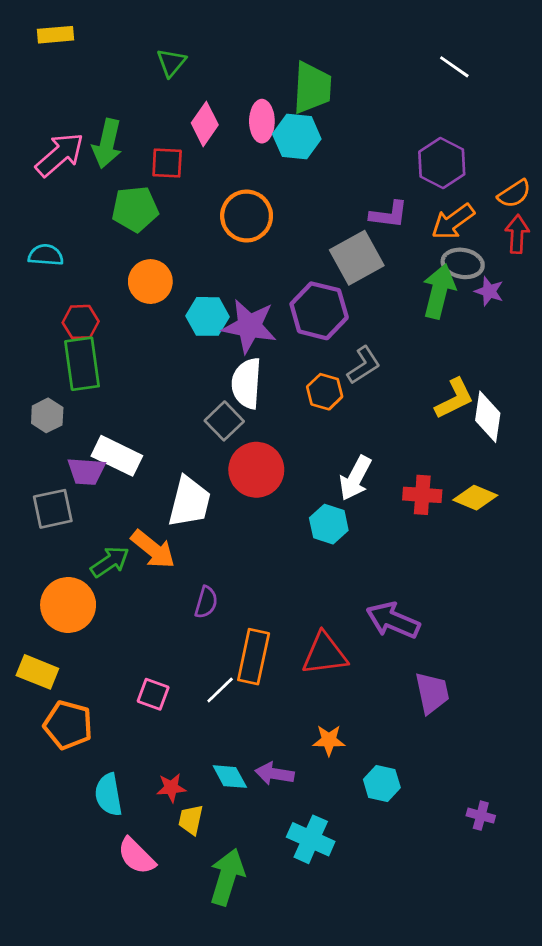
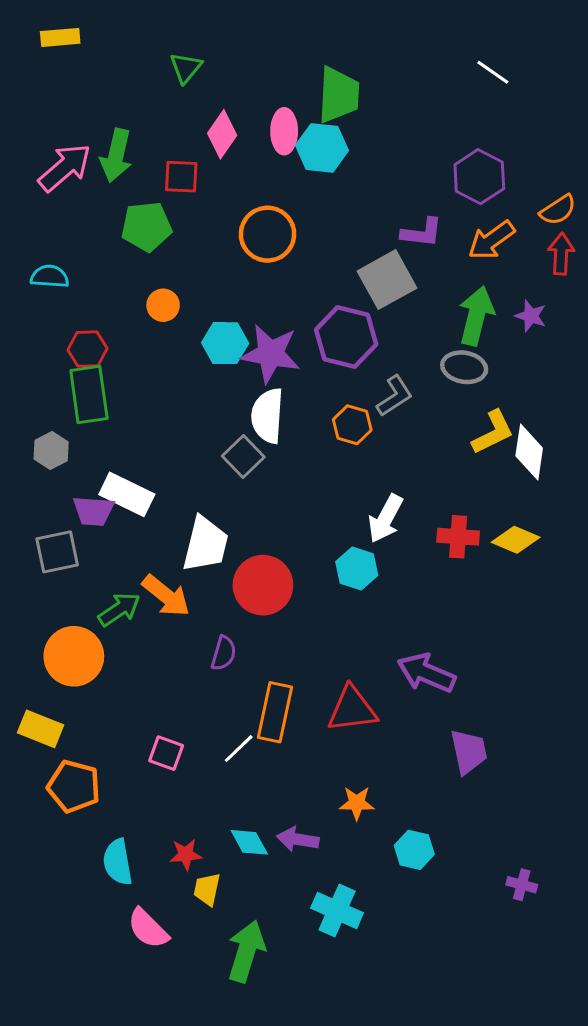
gray ellipse: (463, 263) -> (464, 367), moved
orange circle: (150, 282) -> (163, 305), size x0.7
red circle: (256, 470) -> (263, 585), moved

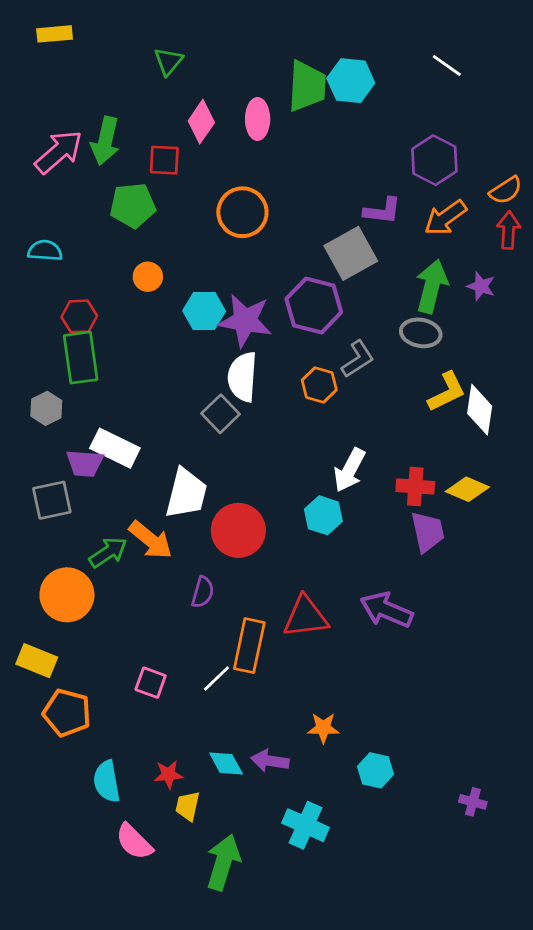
cyan hexagon: (322, 148) -> (351, 81), moved
red triangle: (352, 709) -> (306, 617), moved
purple trapezoid: (469, 752) -> (428, 532), moved

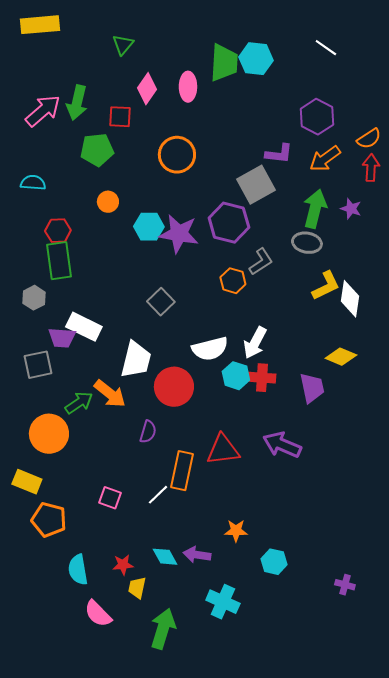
yellow rectangle: (55, 34) -> (40, 25), size x1.5
white semicircle: (242, 377) -> (210, 349), moved, turned -108
red cross: (415, 487) -> (262, 378), moved

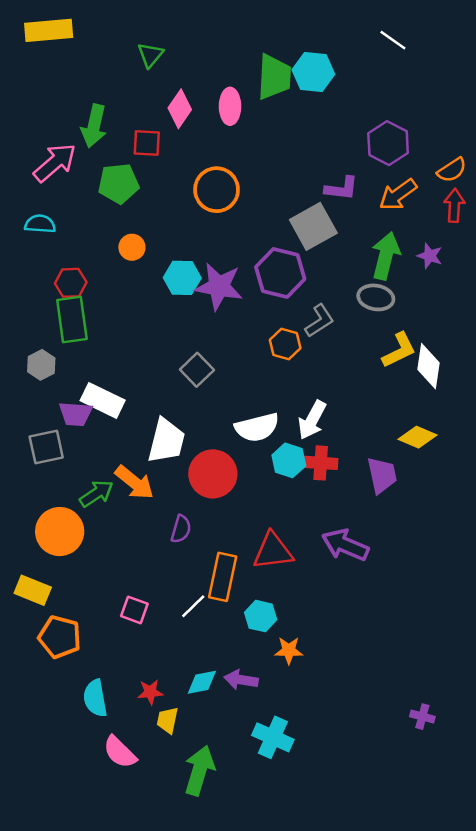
white line: (326, 48) -> (393, 40), moved
pink arrow: (43, 111) -> (55, 163), moved
cyan diamond: (165, 557) -> (202, 682), turned -72
cyan hexagon: (274, 562) -> (261, 616), moved

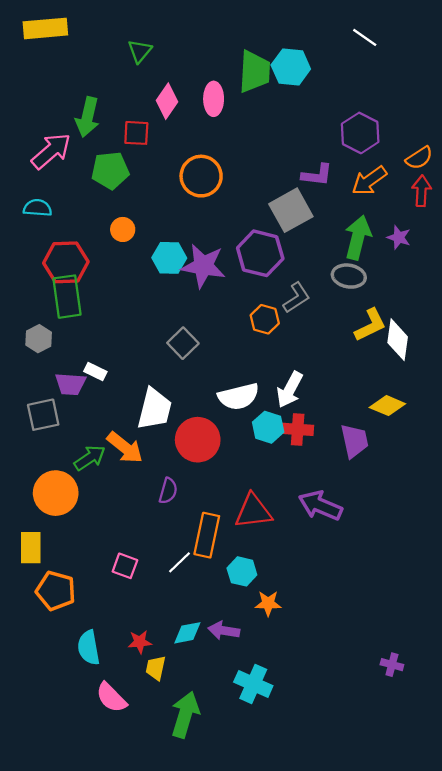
red hexagon: (71, 283) -> (66, 262), size x1.5
white rectangle: (103, 400) -> (95, 372), size x0.6
yellow rectangle: (33, 590) -> (31, 548), turned 68

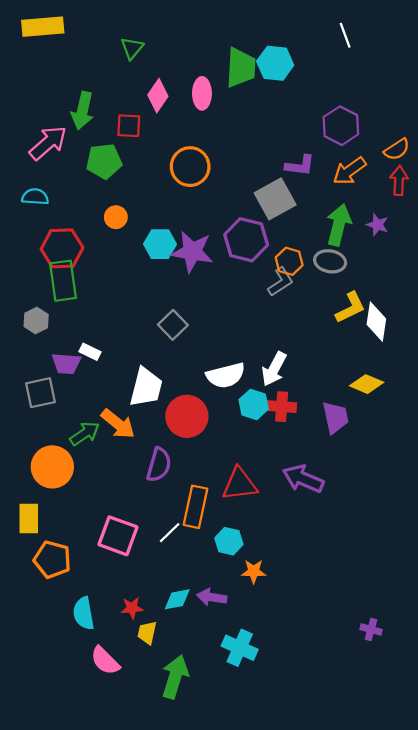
white line: (365, 37) -> (345, 35), turned 35
orange hexagon: (265, 319) -> (289, 261), moved
purple semicircle: (168, 491) -> (159, 465), size x1.4
pink square: (125, 566) -> (118, 536), size x1.6

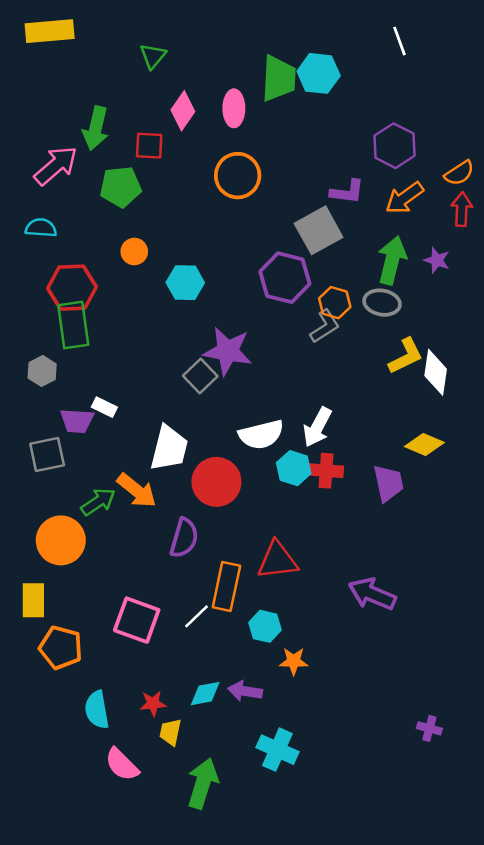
orange circle: (190, 167) -> (238, 176), moved
purple star: (192, 252) -> (228, 351), moved
purple arrow: (303, 479) -> (372, 594), moved

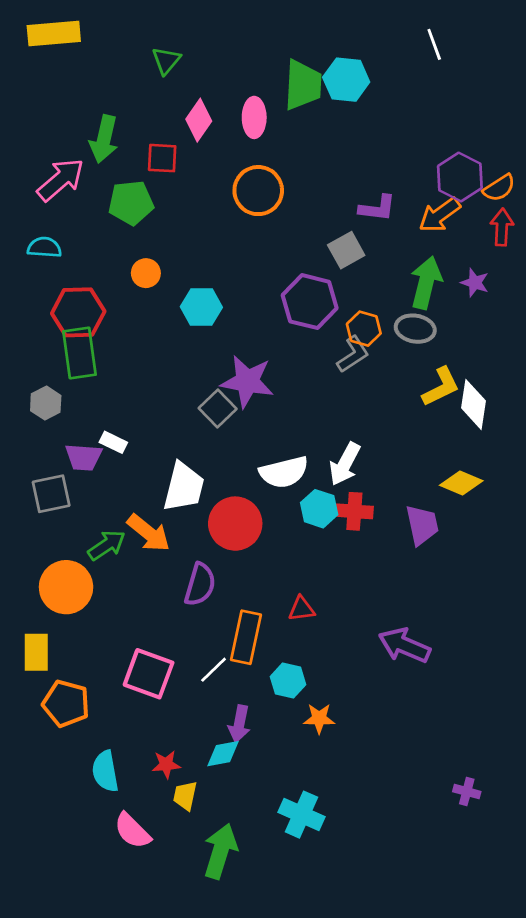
purple hexagon: (394, 146) -> (460, 177), moved
gray square: (319, 230) -> (346, 250), size x0.7
red triangle: (277, 560) -> (302, 609), size x0.6
purple arrow: (245, 691) -> (239, 724), moved, turned -88

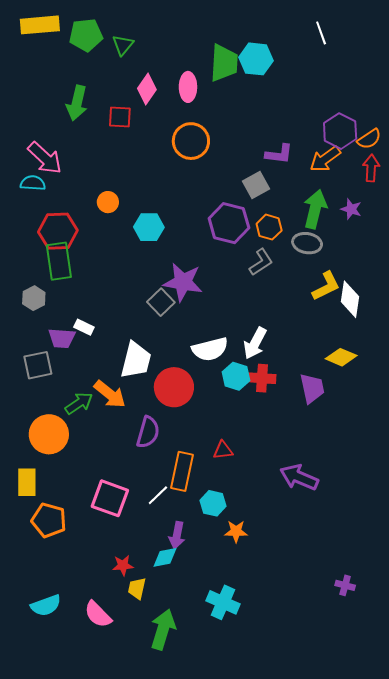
pink arrow: (61, 180) -> (45, 158), moved, turned 84
green pentagon: (131, 203) -> (86, 35), moved
orange hexagon: (364, 329) -> (269, 227), moved
cyan semicircle: (105, 771) -> (46, 605), moved, turned -100

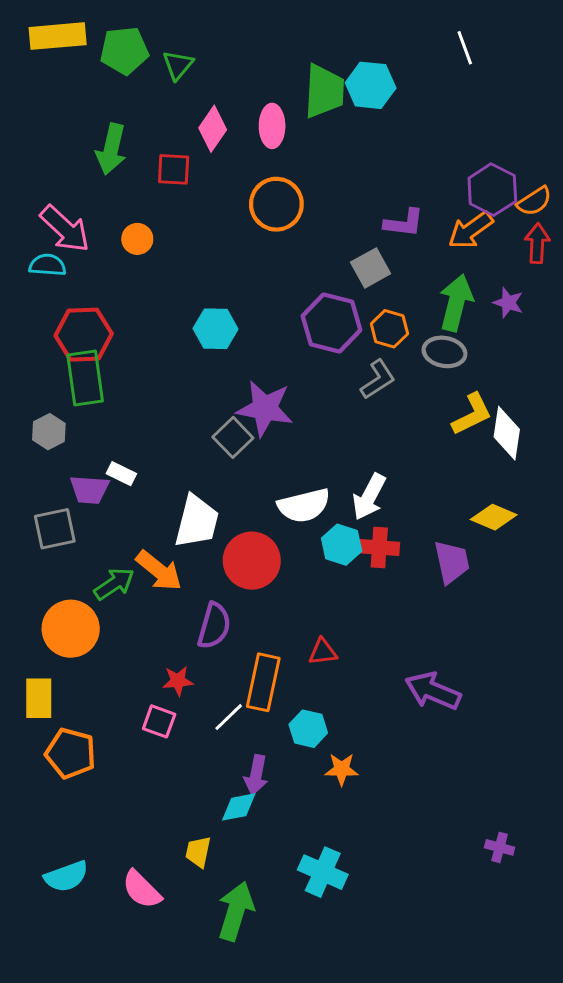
orange circle: (108, 202) -> (137, 239), moved
pink square: (110, 498) -> (159, 721), size x0.6
red star: (123, 565) -> (178, 681), moved

